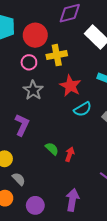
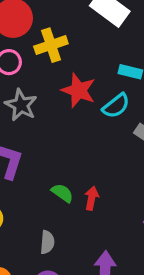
cyan semicircle: (83, 109) -> (116, 106), moved
gray semicircle: (19, 179) -> (47, 242), moved, turned 56

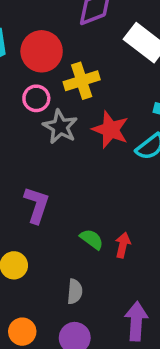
gray star: (21, 105) -> (60, 127), moved

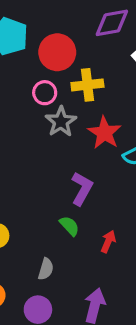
purple L-shape: (37, 205) -> (82, 189), moved
red arrow: (123, 245) -> (108, 241), moved

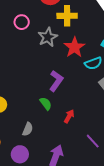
pink circle: (45, 93) -> (22, 22), moved

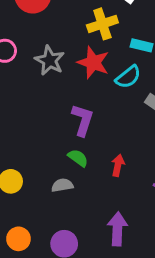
yellow cross: (67, 16) -> (102, 24), moved
gray semicircle: (28, 129) -> (62, 185), moved, turned -104

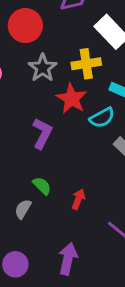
gray star: (50, 60) -> (43, 68), moved
purple L-shape: (83, 120) -> (42, 133), moved
gray semicircle: (62, 185) -> (23, 209), turned -60

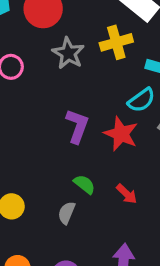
red star: (72, 99) -> (121, 134), moved
red arrow: (78, 199) -> (127, 194), turned 120

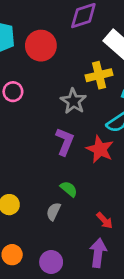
gray star: (68, 53) -> (73, 101), moved
red arrow: (127, 194) -> (105, 220), moved

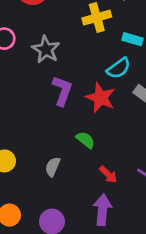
gray star: (73, 101) -> (46, 49), moved
green semicircle: (69, 189) -> (85, 140), moved

